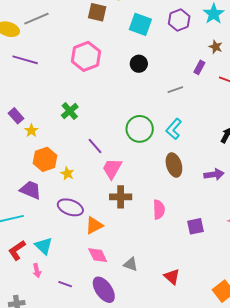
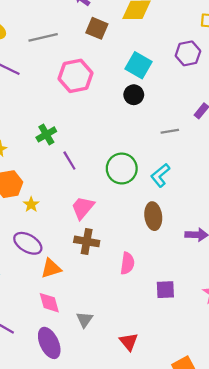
gray line: (36, 19) -> (43, 37), moved
cyan square: (140, 24) -> (139, 65), moved
purple line: (95, 146) -> (69, 161), moved
gray triangle: (131, 264) -> (85, 320), turned 35

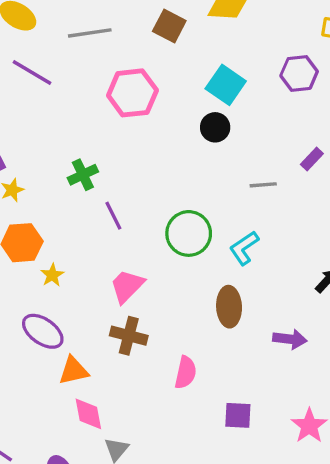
pink diamond: (49, 303) -> (88, 414), moved

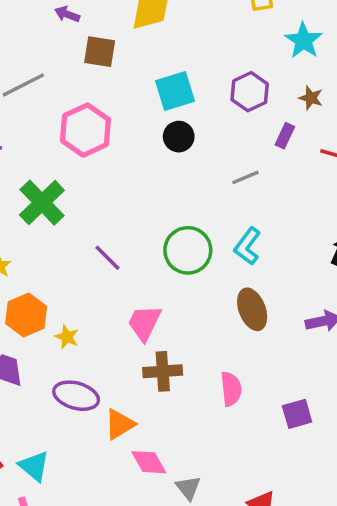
purple hexagon: (299, 73) -> (250, 92), moved
cyan square: (226, 85) -> (175, 91), turned -33
green cross: (83, 175) -> (42, 203), moved, size x1.5

